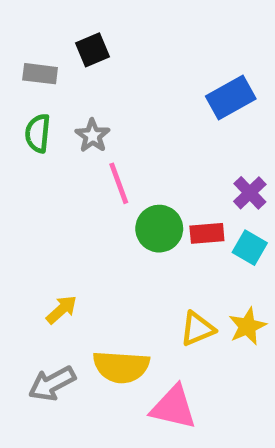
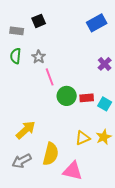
blue rectangle: (231, 98) -> (97, 23), moved
purple cross: (250, 193) -> (105, 64), moved
yellow arrow: (62, 310) -> (26, 130), size x1.5
yellow semicircle: (121, 367) -> (51, 154), turned -80

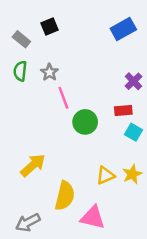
gray rectangle: (17, 31) -> (21, 39), turned 32
red rectangle: (87, 98) -> (123, 110), moved
gray arrow: (22, 161) -> (28, 223), moved

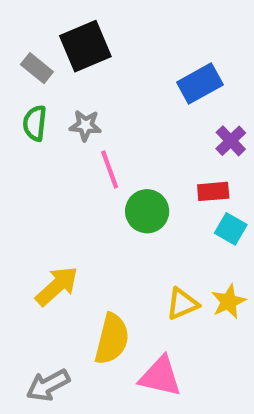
black square: (49, 26) -> (85, 46), size x1.6
blue rectangle: (123, 29) -> (200, 84), moved
gray star: (49, 72) -> (85, 125), turned -30

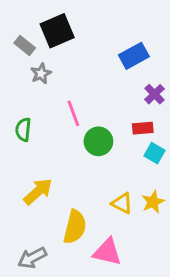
green semicircle: (35, 123) -> (23, 130), moved
gray star: (85, 125) -> (41, 74), moved, turned -30
yellow triangle: (182, 304) -> (122, 203), turned 50

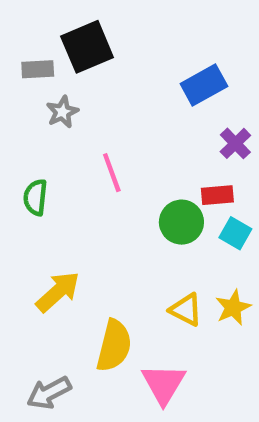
gray rectangle: (25, 45) -> (38, 69), turned -42
green circle: (98, 141) -> (181, 222), moved
pink triangle: (107, 252) -> (163, 384), turned 48

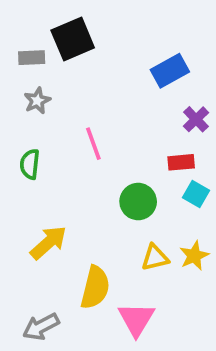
gray star: (62, 112) -> (37, 101), moved
green circle: (181, 222) -> (138, 202), moved
yellow triangle: (186, 310) -> (155, 258), turned -40

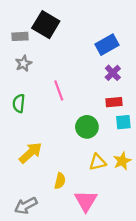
black square: (73, 39) -> (46, 25), turned -36
purple cross: (196, 119) -> (113, 73), moved
cyan square: (196, 194) -> (123, 122), turned -35
yellow semicircle: (95, 287) -> (60, 181), size x0.6

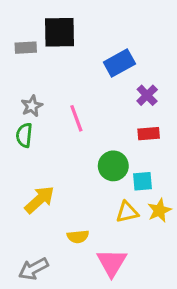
black square: (46, 25) -> (59, 32), turned -32
blue rectangle: (107, 45) -> (119, 63), moved
gray star: (23, 63) -> (32, 106), moved
cyan square: (123, 122) -> (142, 181), moved
yellow semicircle: (60, 181) -> (78, 237), turned 70

